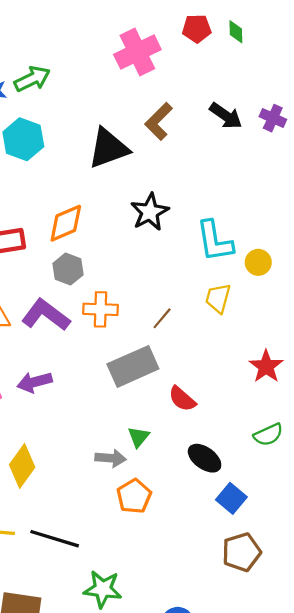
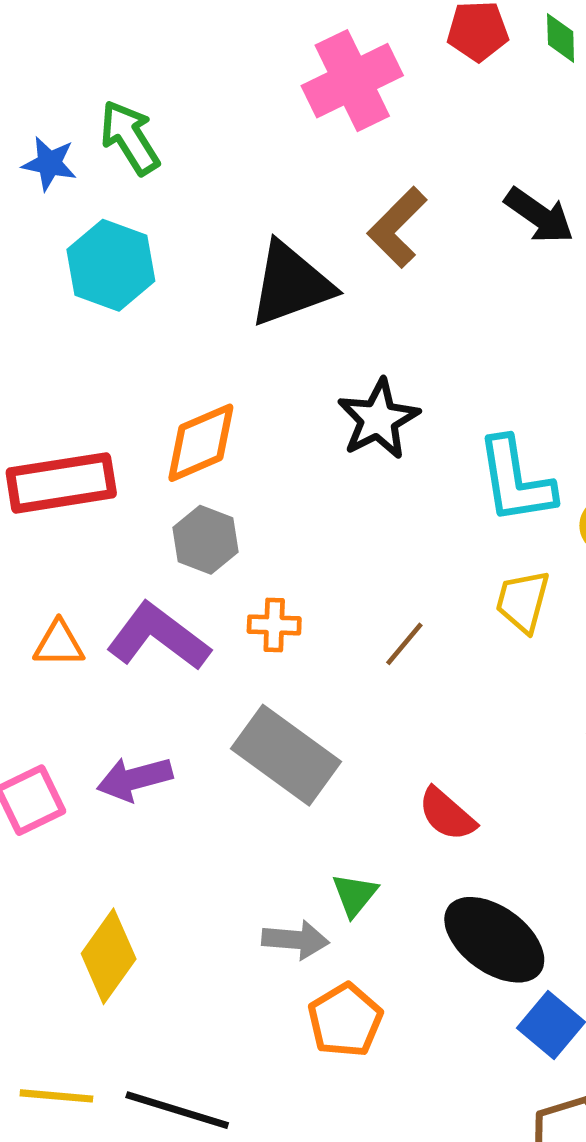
green arrow: (32, 79) -> (130, 137), turned -96
orange cross: (100, 309) -> (274, 625), size x0.7
gray rectangle: (133, 366) -> (286, 755), moved, turned 60
black ellipse: (205, 458) -> (494, 940), size x1.4

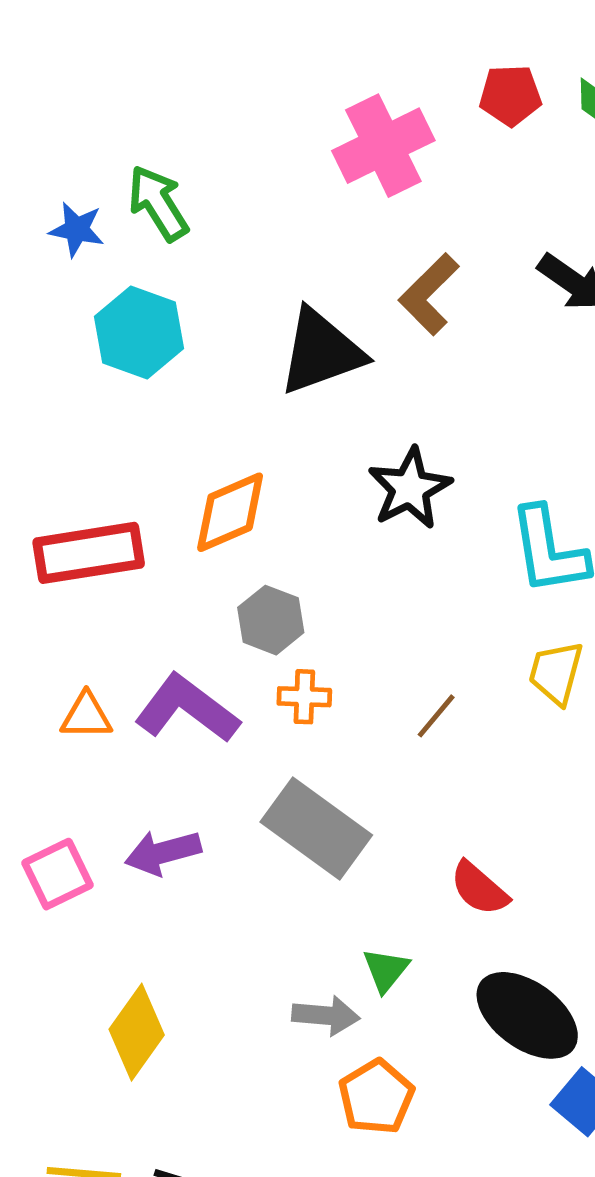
gray hexagon: (206, 540) -> (271, 620), moved

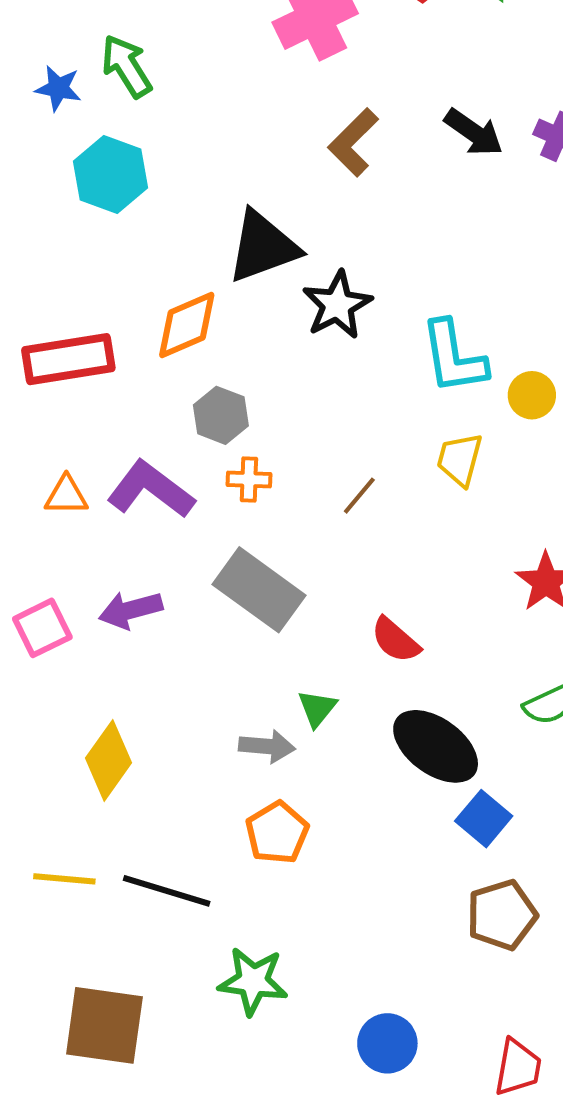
black triangle: (321, 352) -> (263, 247), moved
orange pentagon: (376, 1097) -> (277, 833), moved

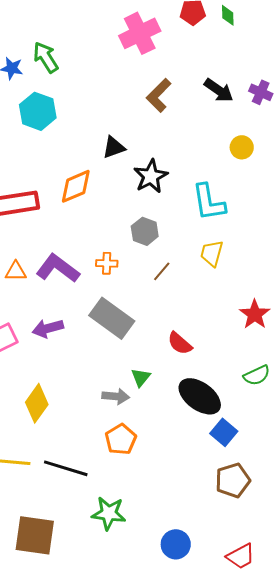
black triangle: (263, 247) -> (114, 147), size x0.6
yellow circle: (532, 395) -> (242, 147), moved
gray hexagon: (221, 415) -> (145, 231), moved
red trapezoid: (518, 1067) -> (241, 556), turned 52

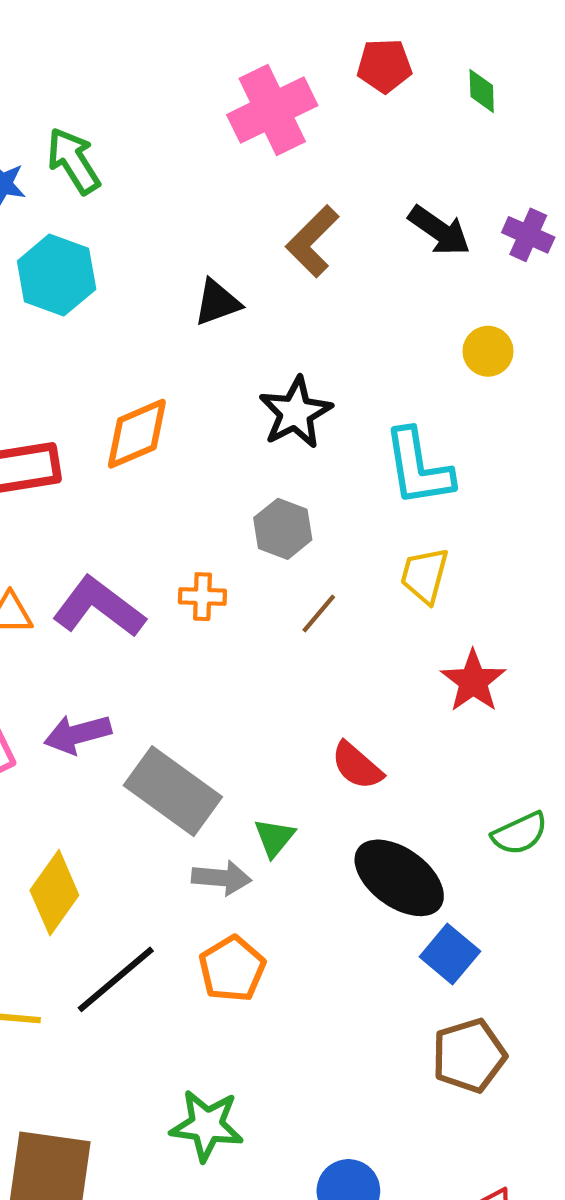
green diamond: (228, 15) -> (482, 91), moved
black triangle: (114, 147) -> (217, 303), moved
red star: (255, 314) -> (473, 681), moved
gray rectangle: (112, 318) -> (173, 791), moved
black line: (66, 468) -> (116, 979), moved, turned -57

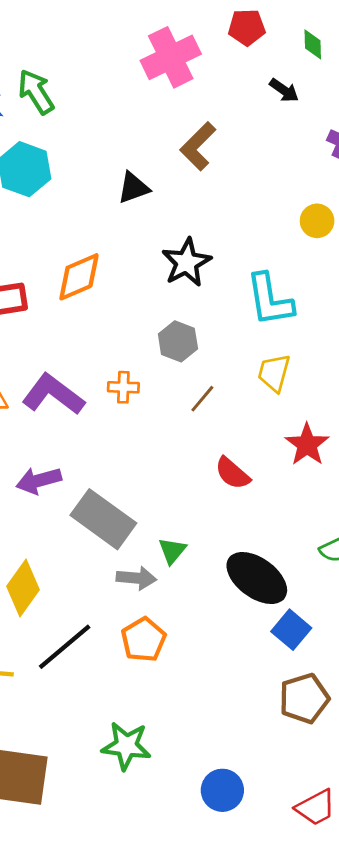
black arrow: (439, 231) -> (284, 90), moved, size x0.7
red semicircle: (357, 766) -> (232, 473), moved

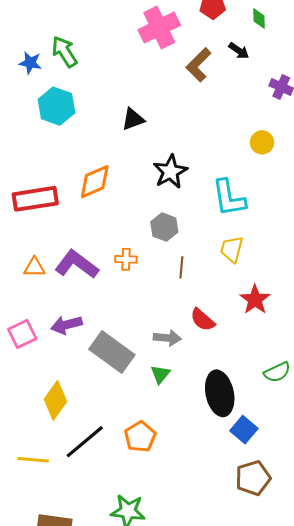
brown L-shape: (198, 146) -> (199, 65), moved
brown line: (202, 399) -> (181, 267), turned -35
gray arrow: (136, 578) -> (167, 338), moved
black ellipse: (257, 578) -> (220, 393), turned 42

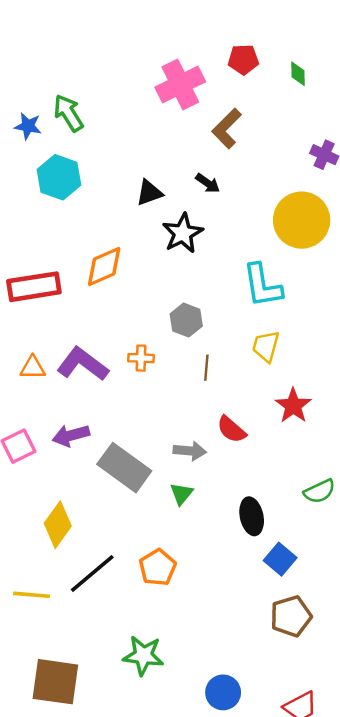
black arrow: (239, 51) -> (208, 183), moved
yellow circle: (262, 142) -> (302, 220), size x2.0
black star: (170, 172) -> (183, 233), moved
black ellipse: (220, 393) -> (252, 516), size x0.7

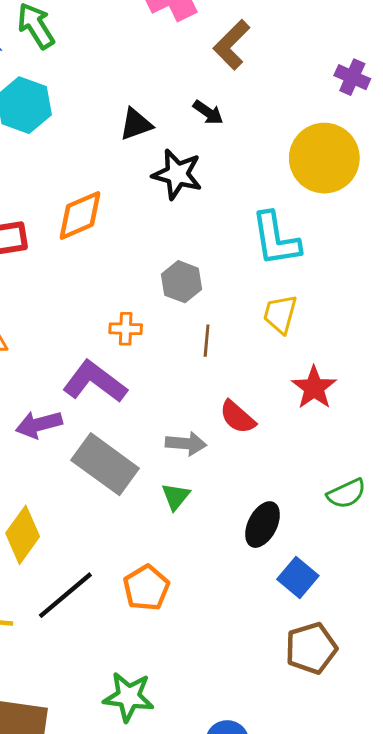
black star: (183, 233) -> (177, 174), turned -30
purple L-shape: (83, 364) -> (95, 382), moved
black ellipse: (252, 516) -> (263, 525), turned 39

